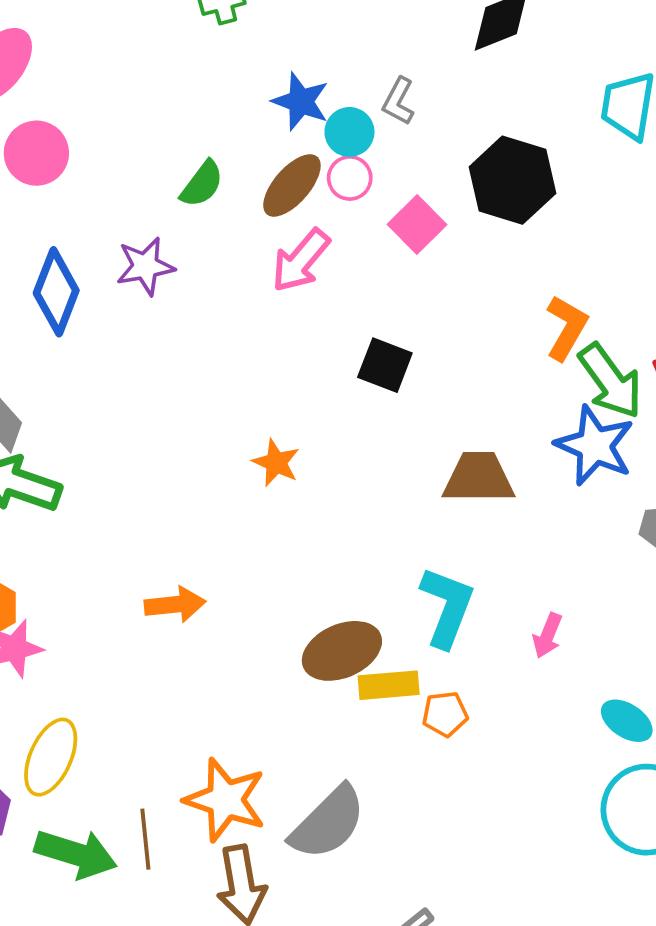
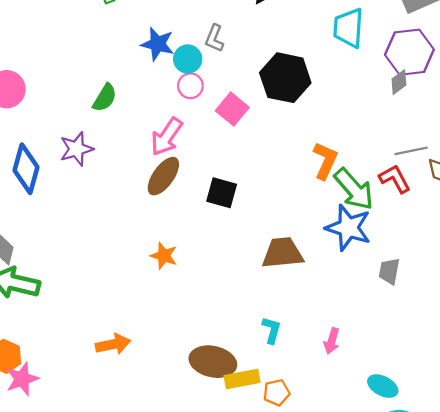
brown ellipse: (292, 185) -> (163, 176), moved
cyan L-shape: (447, 607) -> (272, 330), size x0.6
brown ellipse: (342, 651) -> (213, 362), turned 42

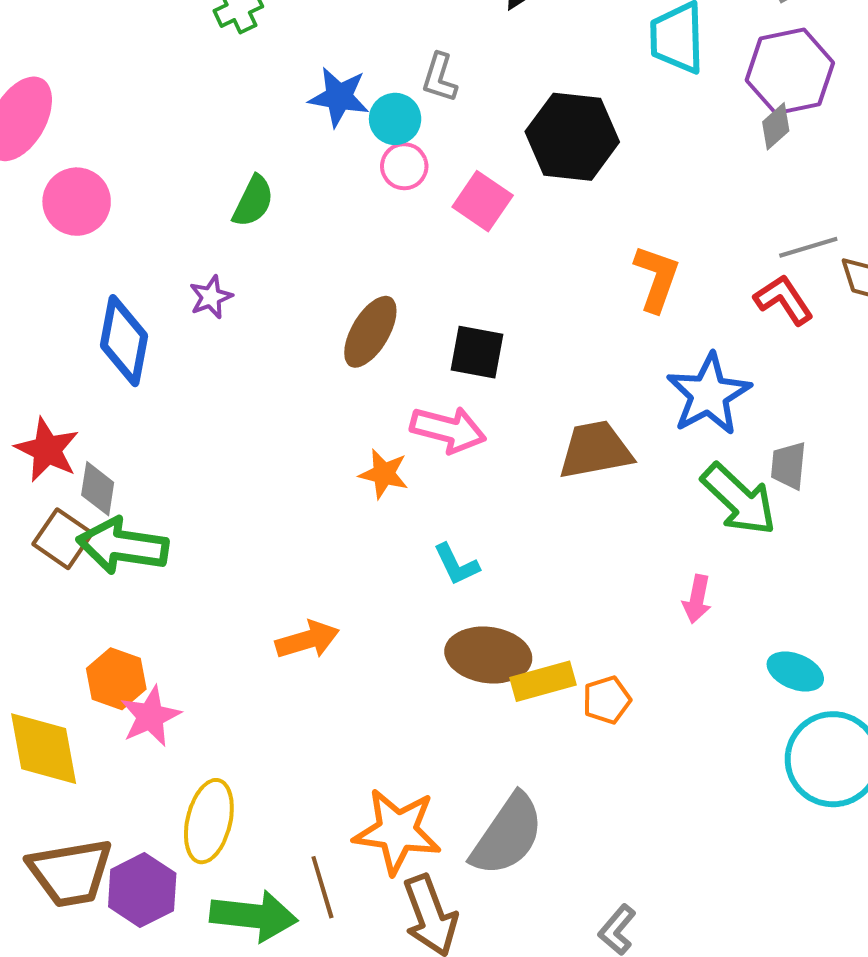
pink arrow: (167, 137) -> (448, 430), moved, turned -105
purple star: (76, 149) -> (211, 297), size x0.7
green arrow: (354, 189) -> (739, 499), moved
blue star: (348, 228) -> (709, 394), turned 30
cyan L-shape: (272, 330) -> (456, 564), moved, turned 144

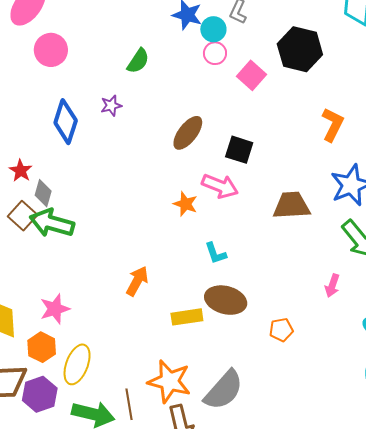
red star: (47, 450) -> (21, 171), size x0.7
orange arrow: (307, 640) -> (137, 281), turned -52
orange hexagon: (116, 679) -> (42, 347), moved
yellow rectangle: (543, 681) -> (187, 317), moved

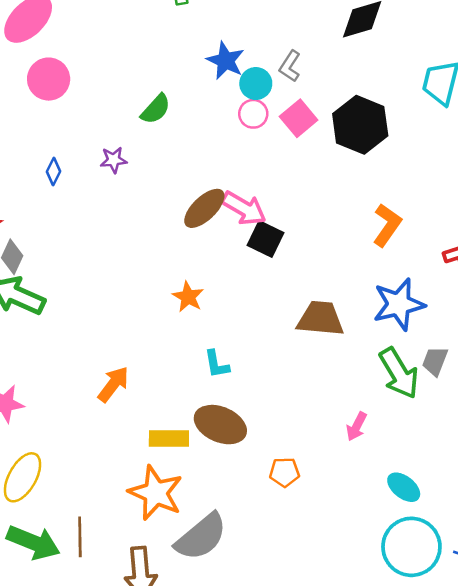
pink square: (252, 75) -> (299, 118), moved
blue diamond: (66, 122) -> (53, 171), size x0.5
pink arrow: (220, 186) -> (244, 208), moved
orange star: (169, 381) -> (156, 493), moved

